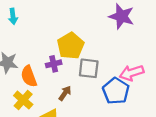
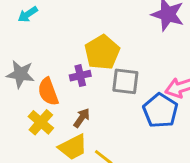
cyan arrow: (13, 16) -> (28, 14), turned 63
brown arrow: (65, 93) -> (82, 118), moved

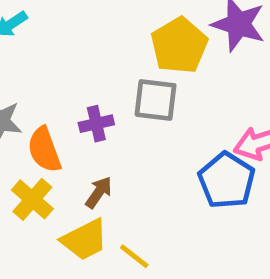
yellow pentagon: (102, 52) -> (179, 45), moved
gray square: (125, 81) -> (156, 100), moved

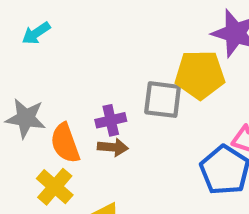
yellow pentagon: (179, 45) -> (200, 75), moved, turned 30
brown arrow: (99, 192) -> (113, 147), moved, turned 60

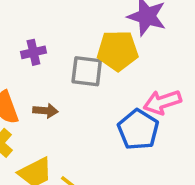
purple cross: (111, 120) -> (33, 52), moved

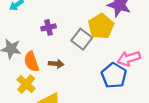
yellow pentagon: (118, 51) -> (101, 26), turned -30
gray square: (87, 71) -> (82, 39), turned 30

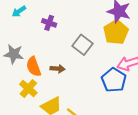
yellow pentagon: (101, 26) -> (116, 32), moved
purple cross: (49, 27) -> (49, 23), moved, turned 32

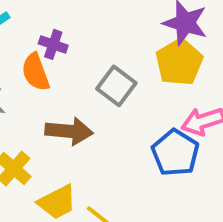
orange semicircle: (34, 67) -> (36, 72), moved
brown arrow: (58, 69) -> (69, 131), size x1.6

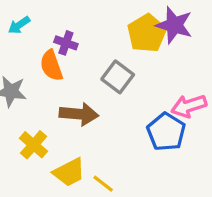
yellow pentagon: (179, 62) -> (147, 33), moved

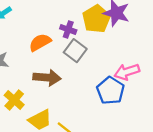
purple cross: (66, 43) -> (68, 29), moved
orange semicircle: (51, 66) -> (40, 42), moved, turned 80

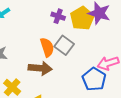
purple cross: (68, 29) -> (58, 16), moved
orange semicircle: (40, 42) -> (47, 47), moved, turned 102

